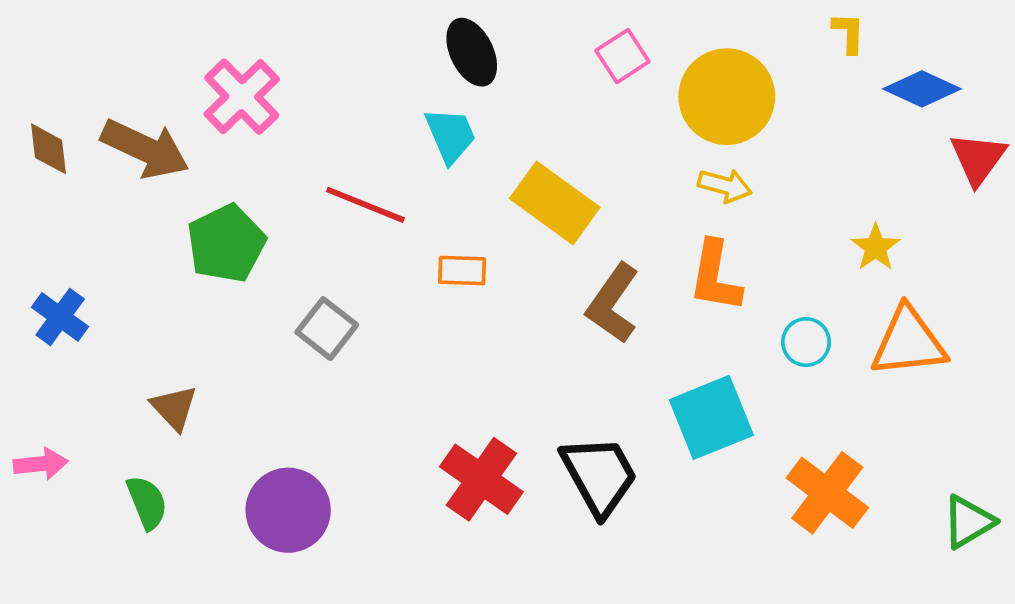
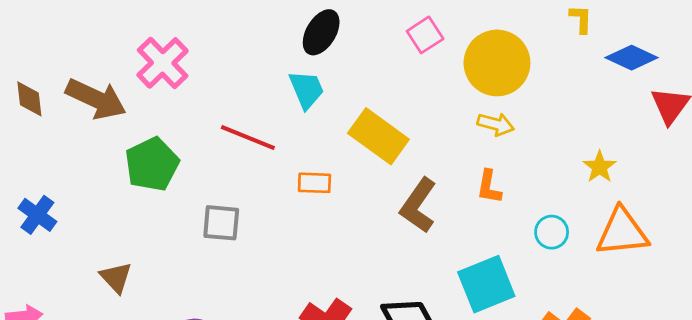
black ellipse: (472, 52) -> (321, 32), turned 57
orange L-shape: (715, 276) -> (489, 187), size x0.7
gray square: (327, 329) -> (221, 223), turned -33

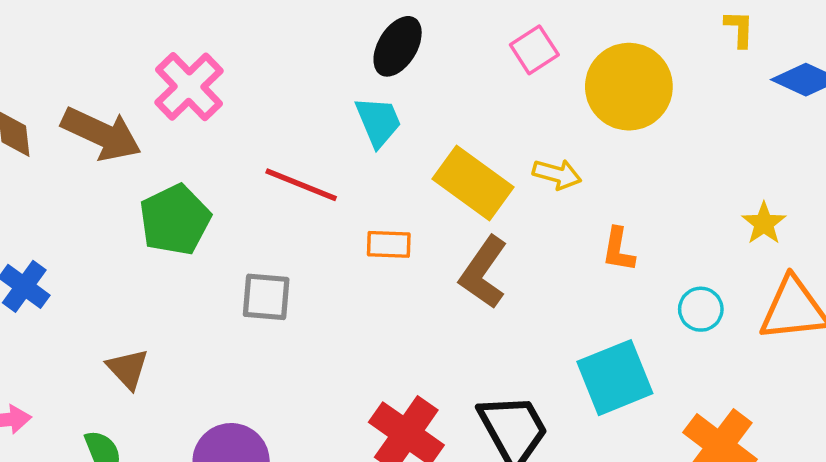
yellow arrow: (496, 124) -> (557, 174), moved
brown L-shape: (418, 205) -> (483, 272), moved

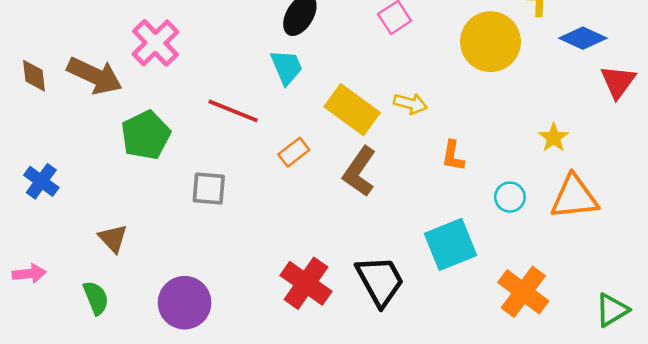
yellow circle: (629, 87) -> (491, 42), moved
orange rectangle: (389, 244) -> (294, 152), turned -40

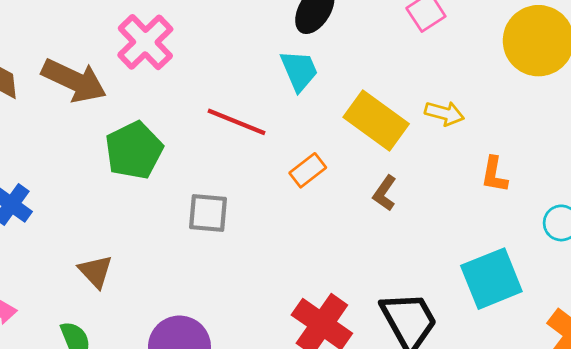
brown L-shape: (359, 172) -> (385, 193), size x0.6

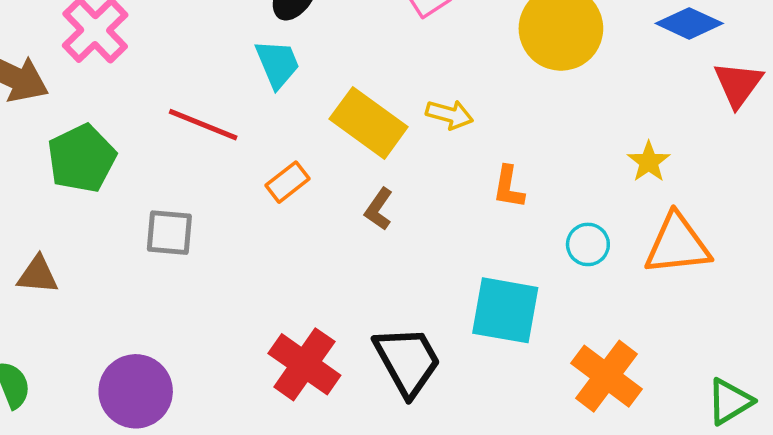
brown triangle: (95, 271) -> (38, 275), moved, turned -42
cyan square: (491, 279) -> (505, 310), turned 32

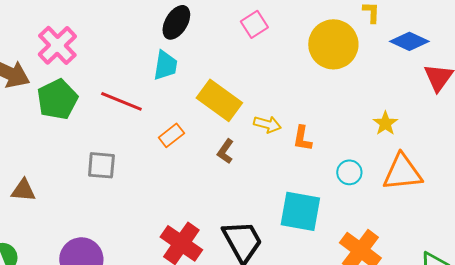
cyan trapezoid: (277, 64) -> (165, 65), turned 32
yellow arrow: (450, 115) -> (267, 124), moved
green pentagon: (82, 158) -> (57, 99), moved

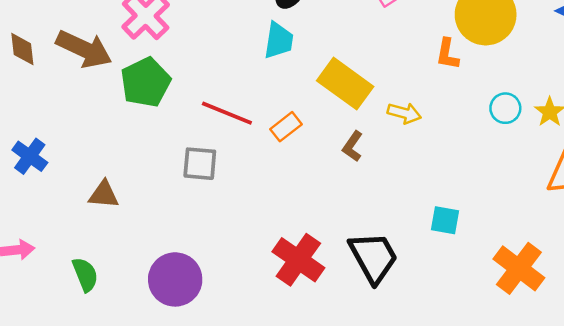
red line: (121, 101) -> (227, 113), moved
orange L-shape: (302, 138) -> (447, 54), moved
cyan circle: (349, 172) -> (505, 108), moved
cyan square: (300, 211) -> (445, 220), size x0.6

